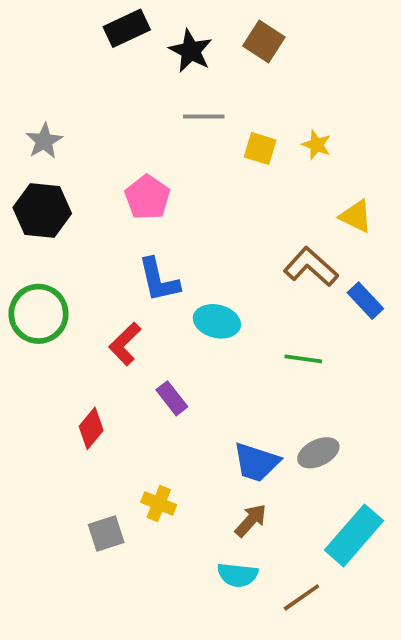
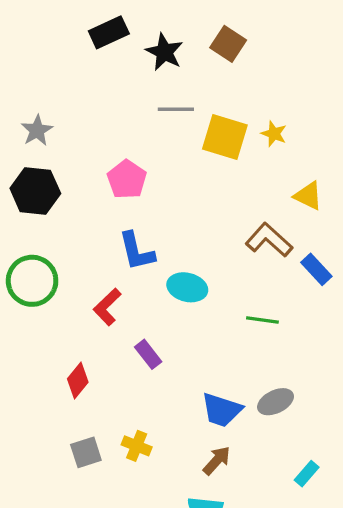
yellow square: (260, 149) -> (225, 137), size x1.6
gray square: (106, 534) -> (86, 452), moved
cyan rectangle: (354, 535) -> (307, 474), size x0.5

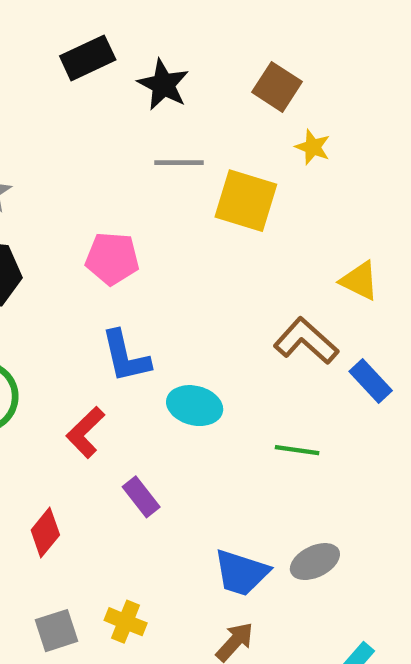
brown square: (228, 44) -> (277, 87), moved
yellow star: (274, 134) -> (313, 147), moved
pink pentagon: (127, 179) -> (112, 258), turned -30

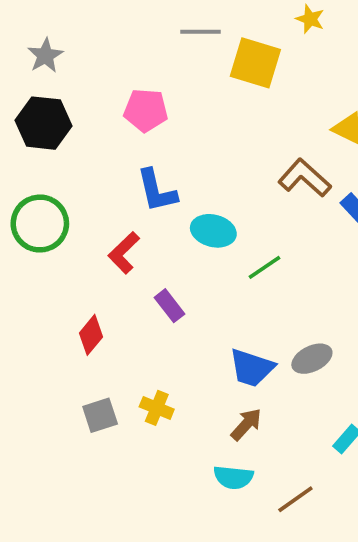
green line: (297, 450) -> (264, 267), moved, turned -42

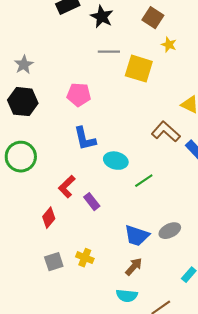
red L-shape: (124, 253) -> (67, 187), moved

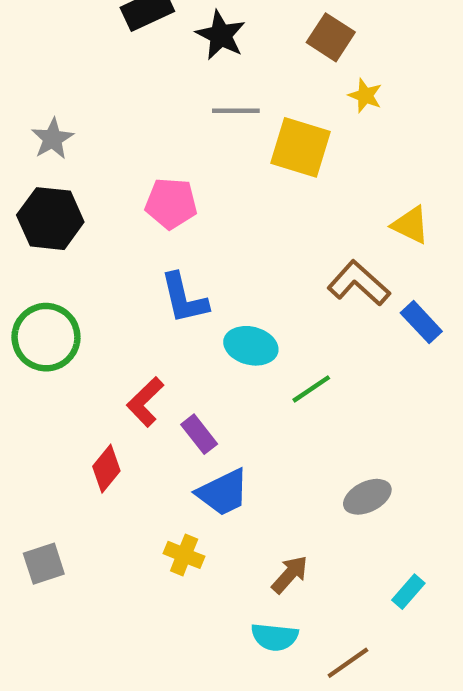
blue trapezoid: (137, 236) -> (223, 492), moved, turned -44
gray square: (54, 262) -> (44, 564), moved

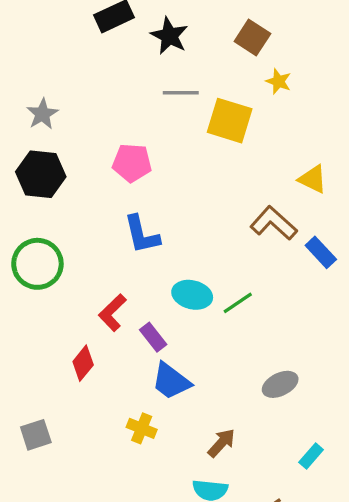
cyan ellipse: (251, 346) -> (192, 295), moved
blue trapezoid: (223, 492) -> (171, 381), turned 63

